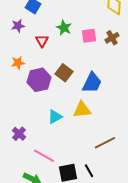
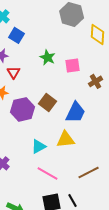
brown cross: (112, 38) -> (96, 81), moved
red triangle: (42, 41) -> (14, 72), moved
pink line: (44, 156) -> (48, 173), moved

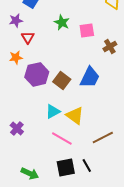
brown square: (48, 102) -> (62, 80), moved
yellow triangle: (66, 139) -> (75, 115), moved, turned 42

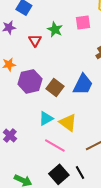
pink square: (87, 30) -> (83, 22), moved
red triangle: (28, 37) -> (35, 40), moved
black square: (66, 167) -> (59, 174), turned -30

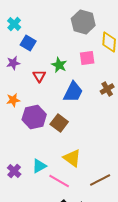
blue trapezoid: (83, 84) -> (73, 92), moved
cyan triangle: (46, 118) -> (39, 166), moved

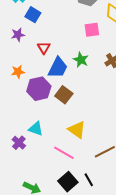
green star: (59, 65) -> (81, 60), moved
blue trapezoid: (73, 92) -> (58, 68), moved
cyan triangle: (39, 166) -> (36, 129), moved, turned 49

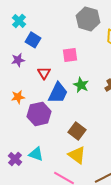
pink square: (92, 30) -> (70, 55), moved
brown square: (64, 95) -> (77, 131), moved
purple cross: (19, 143) -> (15, 159), moved

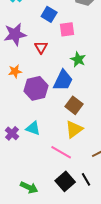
blue square: (33, 40) -> (49, 14), moved
purple star: (18, 60) -> (15, 34), size x1.6
blue trapezoid: (58, 93) -> (63, 80), moved
yellow triangle: (77, 155) -> (74, 129), turned 48

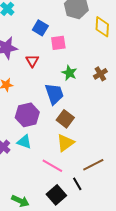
blue trapezoid: (63, 80) -> (54, 94), turned -45
purple hexagon: (36, 88) -> (27, 115), moved
black line: (86, 179) -> (77, 184), moved

